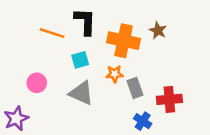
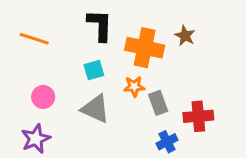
orange line: (52, 33) -> (34, 39), moved
purple star: (16, 119) -> (36, 139), moved
blue cross: (143, 121) -> (167, 142), turned 30

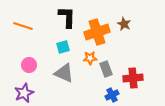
orange cross: (145, 48) -> (97, 32), turned -30

